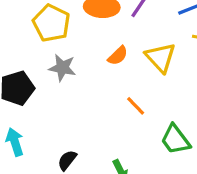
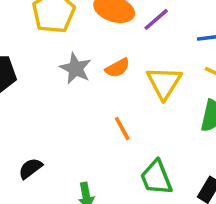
gray star: (62, 68) -> (76, 68), moved

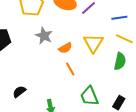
orange semicircle: (117, 68) -> (65, 48), moved

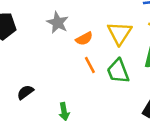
green trapezoid: (89, 96) -> (118, 71), moved

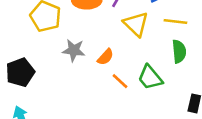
yellow triangle: (120, 33) -> (136, 24), moved

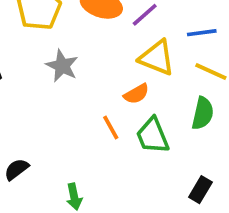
yellow triangle: (136, 24) -> (157, 58), turned -40
orange semicircle: (105, 57) -> (136, 94), moved

